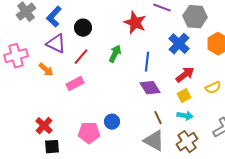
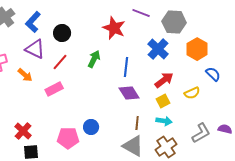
brown line: (158, 118) -> (137, 123), turned 32

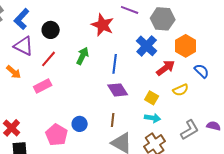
red arrow: (164, 80) -> (166, 68), moved
yellow square: (163, 101) -> (152, 98), turned -32
brown line: (137, 123) -> (113, 120), moved
pink pentagon: (68, 138) -> (57, 135), turned 30

